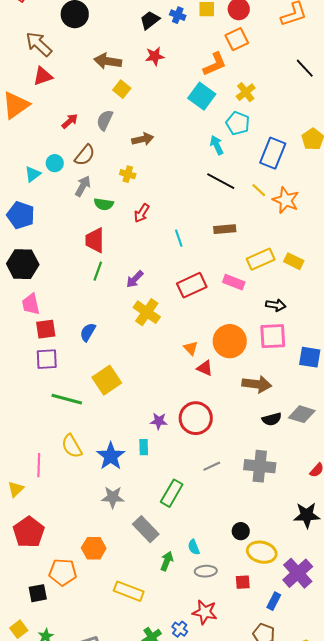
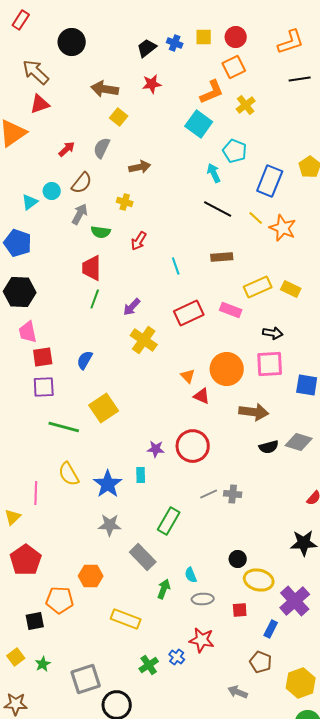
black line: (305, 68) -> (300, 79), moved, turned -55
yellow cross: (246, 92) -> (246, 105), moved
gray cross: (260, 466) -> (233, 494), moved, size x0.6

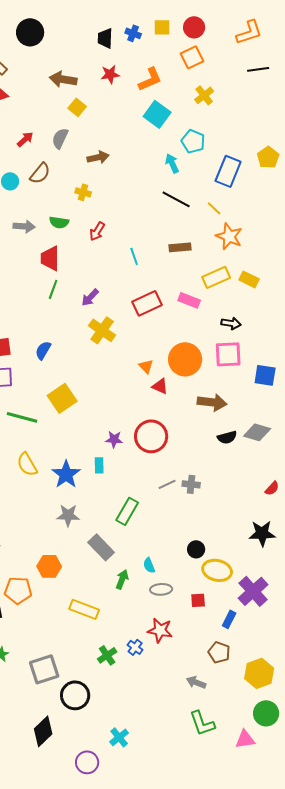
black trapezoid: (147, 48) -> (105, 38), turned -50
orange L-shape: (212, 92) -> (150, 79), moved
gray arrow: (80, 214) -> (24, 226), moved, turned 65
orange star: (283, 228) -> (229, 236), moved

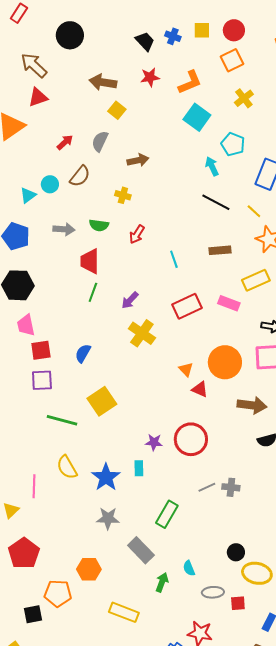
black trapezoid: (105, 38) -> (145, 41), turned 135
gray ellipse: (161, 589) -> (213, 592), moved

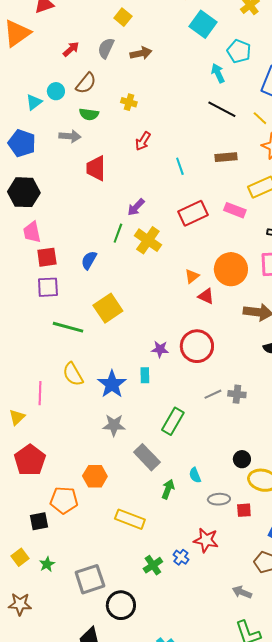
brown arrow: (138, 160) -> (141, 53), moved
green semicircle: (99, 225) -> (89, 114), moved
green line: (93, 292) -> (118, 233), moved
orange triangle: (186, 369) -> (192, 276), turned 35

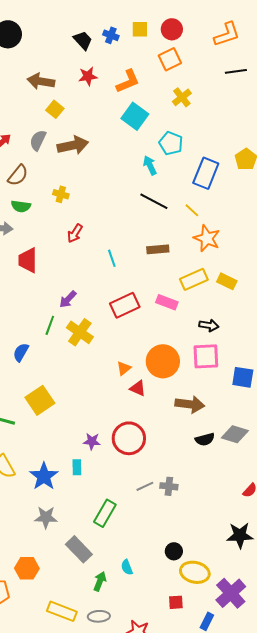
brown arrow: (141, 53) -> (73, 145), size x1.4
gray ellipse: (219, 499) -> (99, 616), moved

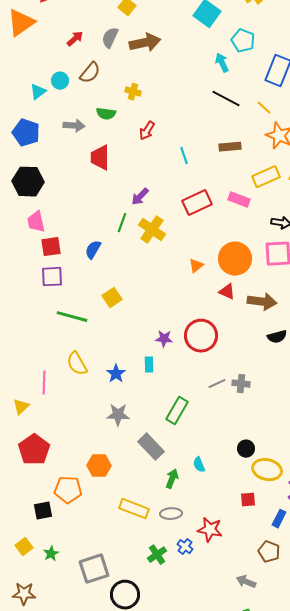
green semicircle: (21, 206) -> (106, 114), moved
red triangle: (138, 388) -> (227, 292), moved
yellow square: (40, 400) -> (112, 298), size x0.7
blue star: (44, 476) -> (116, 374), size x0.7

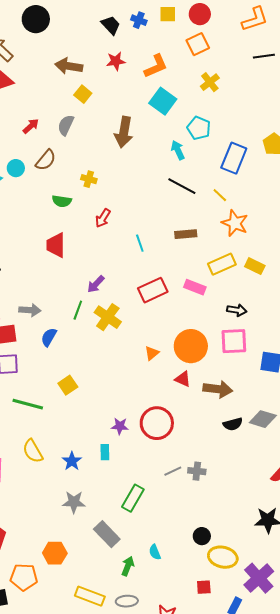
brown arrow: (145, 43) -> (124, 132), moved, turned 112
gray arrow: (74, 126) -> (30, 310), moved

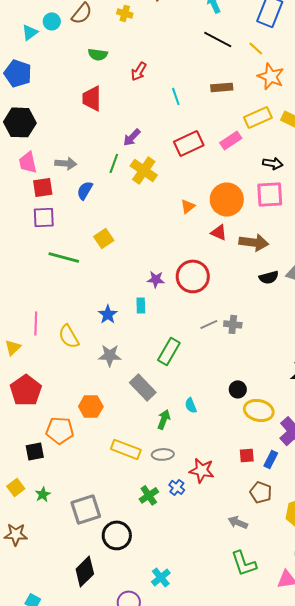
yellow cross: (89, 179) -> (125, 13), moved
pink rectangle: (195, 287) -> (231, 140), turned -55
yellow semicircle: (33, 451) -> (69, 336), moved
red square: (204, 587) -> (247, 455), moved

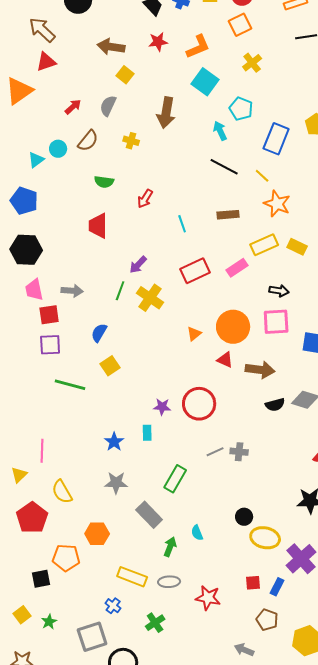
blue semicircle: (85, 190) -> (99, 333), moved
yellow semicircle: (69, 336) -> (62, 492), moved
blue cross: (177, 487) -> (113, 606), moved

